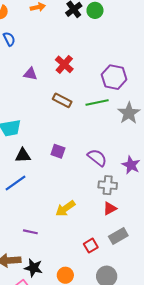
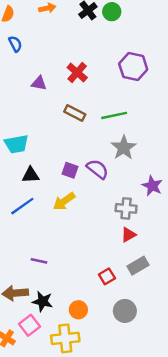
purple hexagon: (114, 77) -> (133, 67), moved
gray star: (129, 113) -> (124, 148), moved
purple semicircle: (97, 158) -> (97, 169), moved
yellow arrow: (65, 208) -> (64, 201), moved

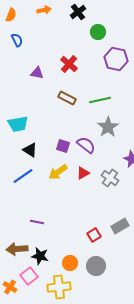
green circle: (112, 12) -> (98, 32), moved
black triangle: (31, 175) -> (30, 150), turned 35
gray cross: (126, 208) -> (110, 178), turned 30
red triangle: (128, 235) -> (83, 173), moved
gray circle: (125, 311) -> (96, 266), moved

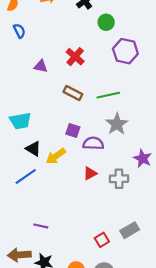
purple semicircle: (86, 145) -> (93, 143), turned -36
purple square: (63, 146) -> (73, 131), moved
yellow arrow: (58, 172) -> (56, 156), moved
gray cross: (110, 178) -> (119, 179), turned -36

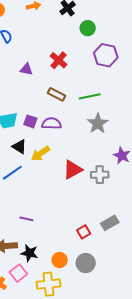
purple square: (73, 131) -> (30, 121), moved
purple semicircle: (93, 143) -> (52, 123), moved
red triangle: (90, 173) -> (73, 170), size x1.5

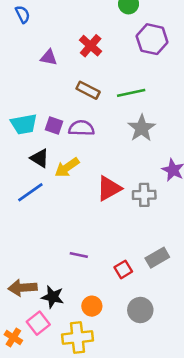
purple line: (26, 219) -> (79, 255), moved
gray circle: (86, 263) -> (140, 310), moved

